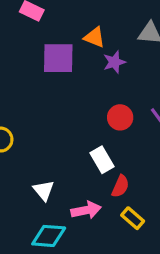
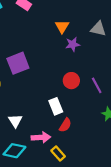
orange triangle: (94, 37) -> (62, 26), turned 32
purple square: (58, 58) -> (18, 63), moved, turned -30
yellow rectangle: (133, 218) -> (58, 153), moved

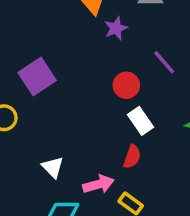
purple line: (97, 85) -> (164, 62), moved
white rectangle: (56, 106) -> (140, 121), moved

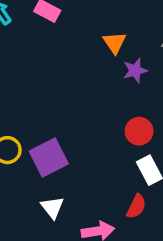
purple square: (37, 76) -> (49, 158), moved

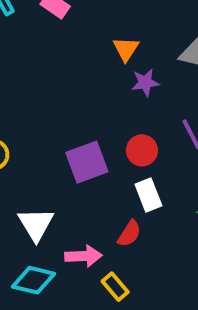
purple square: (49, 158) -> (87, 162), moved
white triangle: (52, 208) -> (36, 224), size x1.4

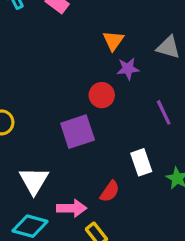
red circle: (142, 150) -> (102, 95), moved
white rectangle: (148, 195) -> (141, 162), moved

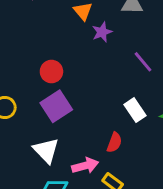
red circle: (102, 95) -> (51, 72), moved
purple square: (78, 132) -> (56, 106), moved

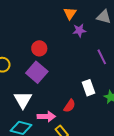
purple square: (56, 106) -> (37, 72), turned -30

